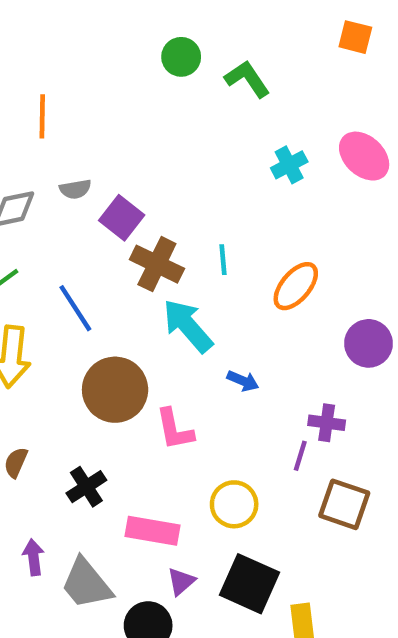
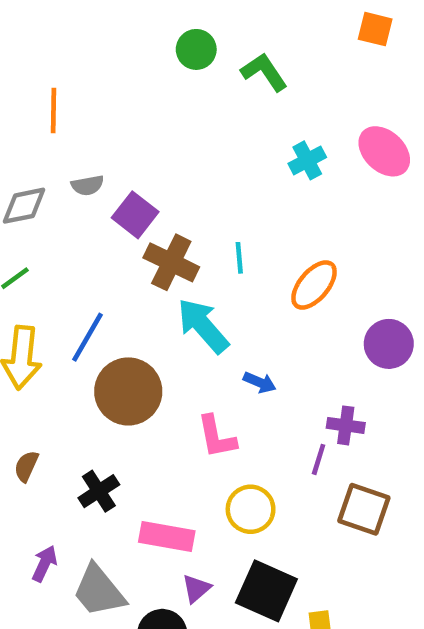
blue line: (75, 308) -> (87, 337), moved, turned 63
pink L-shape: (175, 429) -> (217, 437), moved
purple arrow: (33, 557) -> (44, 564), turned 32

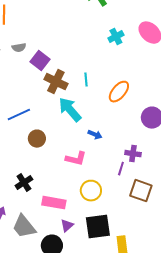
blue line: (87, 337) -> (19, 115), turned 35
brown circle: (128, 391) -> (37, 139), size x0.6
pink L-shape: (217, 437) -> (76, 159), turned -65
black square: (266, 591) -> (98, 227), turned -32

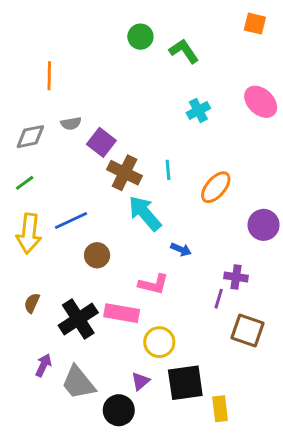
cyan cross: (116, 37) -> (198, 110), moved
black cross: (24, 183) -> (78, 319), size x1.5
yellow circle: (91, 191) -> (159, 342), moved
pink rectangle: (54, 203) -> (122, 313), moved

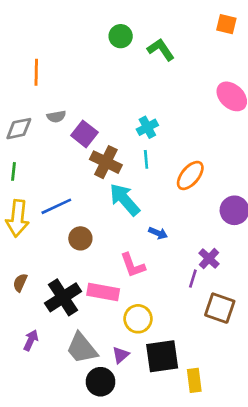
cyan cross: (198, 110) -> (147, 127), moved
green line: (25, 183) -> (13, 171), turned -48
purple cross: (236, 277) -> (209, 259), turned 35
pink L-shape: (153, 284) -> (133, 265), turned 56
gray trapezoid: (78, 383) -> (82, 348), moved

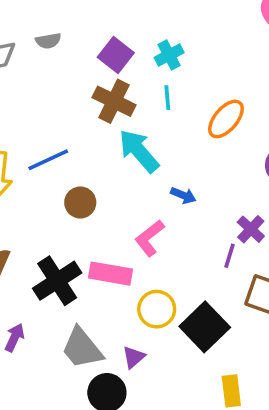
purple square: (84, 134) -> (116, 55), moved
pink L-shape: (133, 265) -> (150, 238), turned 72
black square: (162, 356) -> (205, 327), moved, turned -36

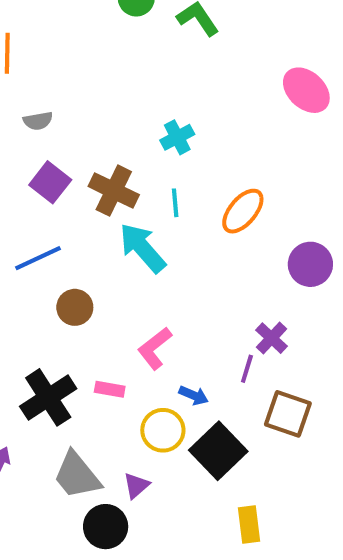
purple square: (116, 55) -> (50, 182), moved
cyan line: (167, 98) -> (175, 203), moved
blue arrow: (183, 195) -> (194, 395), moved
pink rectangle: (110, 274) -> (110, 389), size x0.6

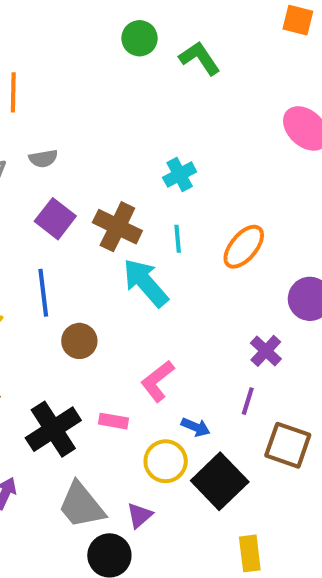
blue line: (38, 258) -> (43, 293), turned -72
purple cross: (271, 338) -> (266, 351), moved

